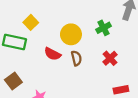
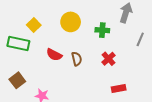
green cross: (104, 28) -> (102, 30), turned 32
yellow circle: (71, 34) -> (71, 22), moved

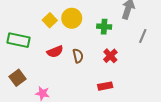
yellow square: (34, 25) -> (50, 20), moved
red semicircle: (54, 55) -> (55, 52), turned -49
red rectangle: (119, 89) -> (105, 86), moved

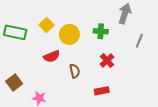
yellow circle: (72, 18) -> (69, 34), moved
green rectangle: (19, 40) -> (15, 32), moved
brown semicircle: (78, 56) -> (75, 71), moved

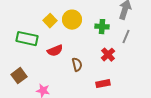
green rectangle: (15, 32) -> (27, 39), moved
yellow circle: (69, 34) -> (72, 20), moved
gray line: (139, 41) -> (126, 37), moved

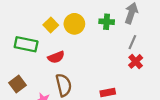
green cross: (102, 27) -> (107, 22), moved
red cross: (108, 55) -> (136, 61), moved
brown semicircle: (77, 65) -> (64, 85), moved, size x1.5

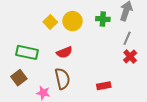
green rectangle: (26, 44) -> (27, 52), moved
red semicircle: (56, 57) -> (64, 52), moved

